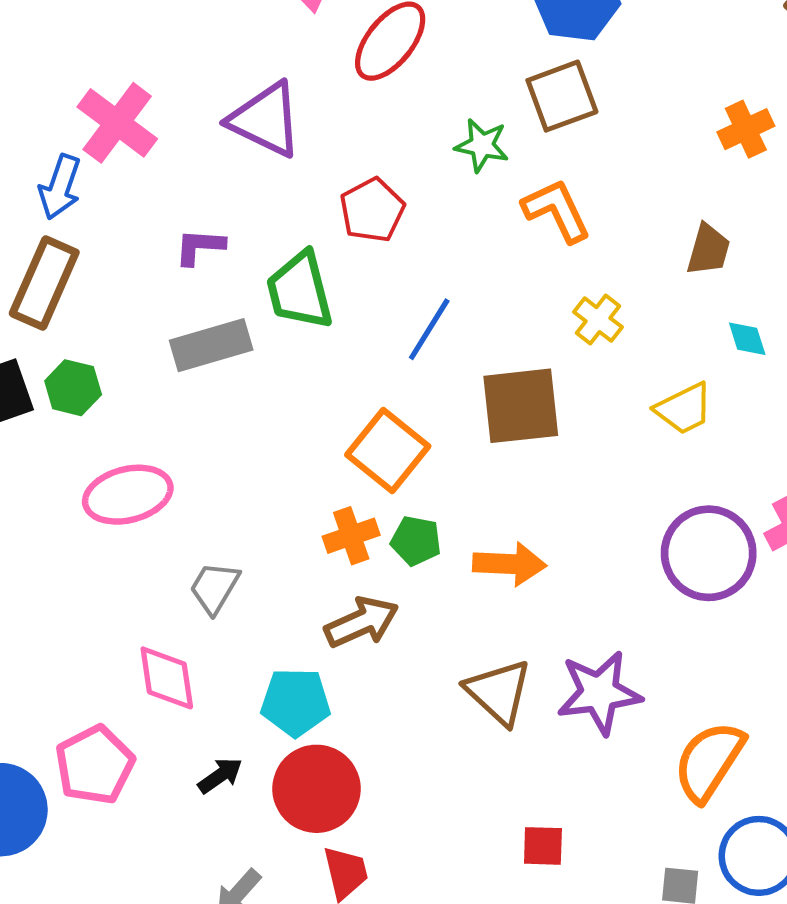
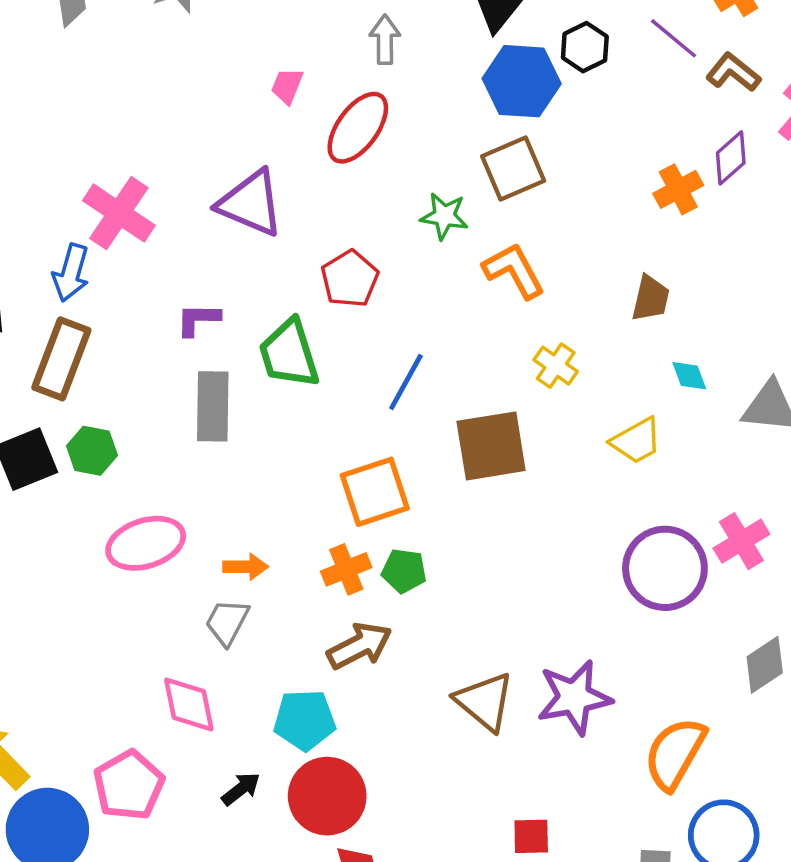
gray rectangle: (211, 345) -> (213, 406), turned -70
orange square: (388, 450) -> (375, 492), turned 36
orange arrow: (510, 564) -> (246, 567), moved, size x0.7

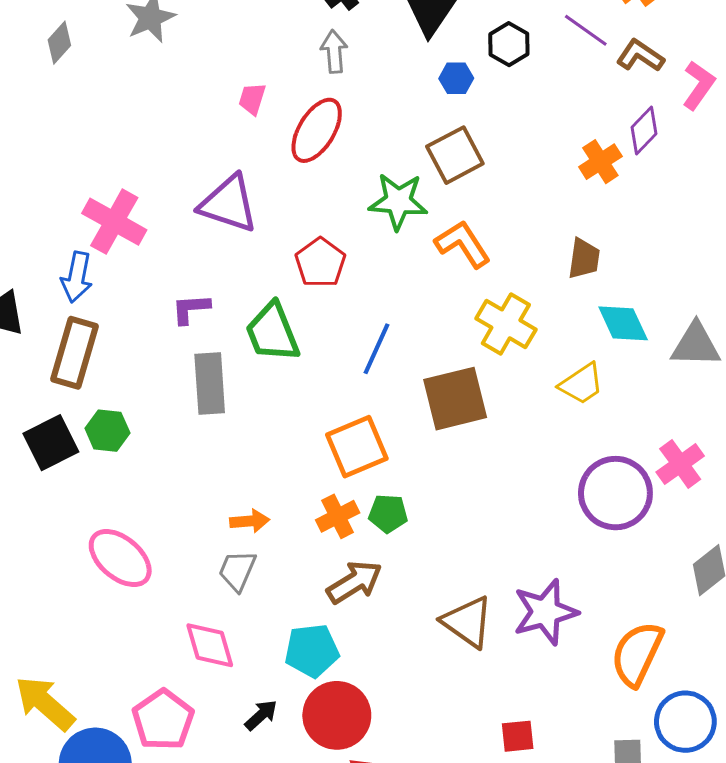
blue hexagon: (522, 81) -> (456, 78), size x0.5
green star: (444, 216) -> (398, 201), size x1.4
yellow cross: (556, 366) -> (506, 324), size x1.5
cyan diamond: (689, 376) -> (623, 323), size x1.6
pink ellipse: (146, 543) -> (120, 558), moved, turned 62

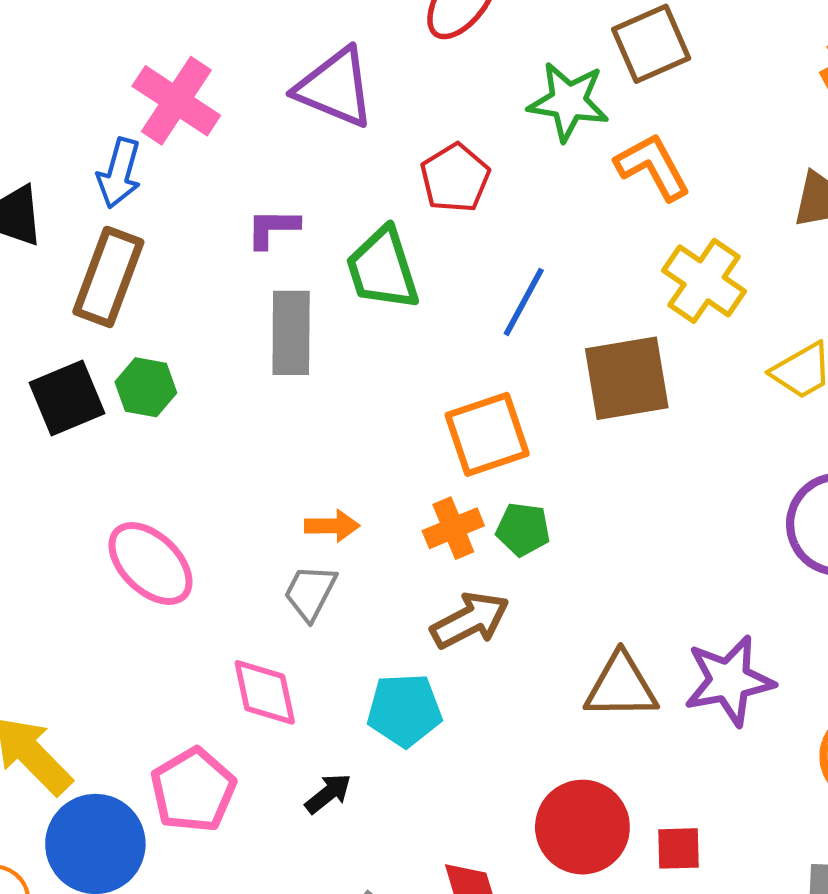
brown triangle: (467, 622) -> (621, 686), turned -40
red circle: (337, 715) -> (582, 827), moved

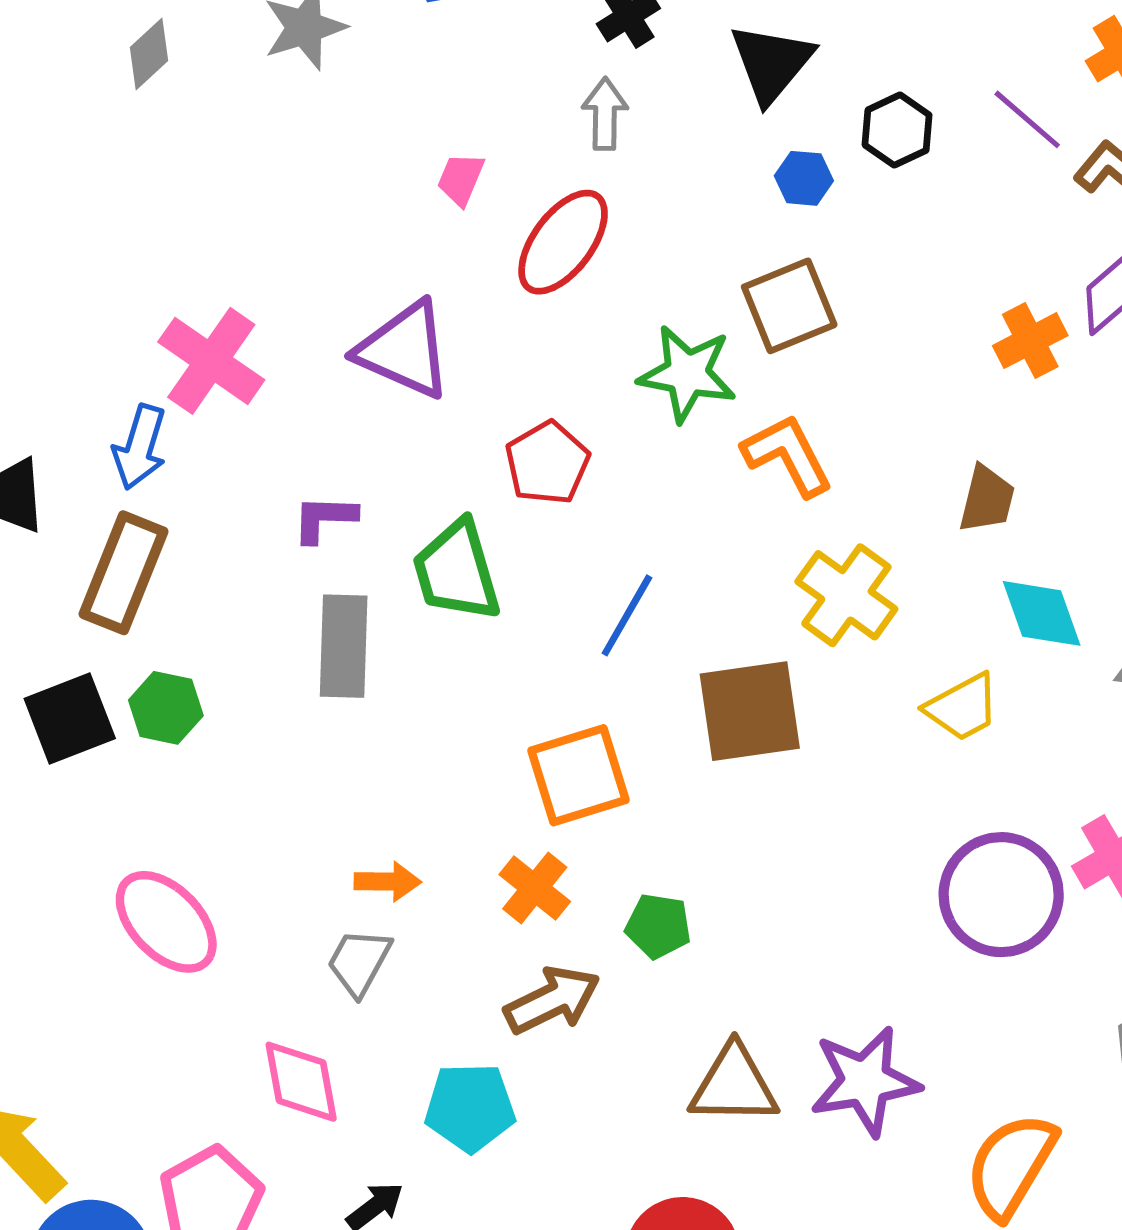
orange cross: (453, 528) -> (535, 888), turned -30
green pentagon: (523, 529) -> (658, 926), moved

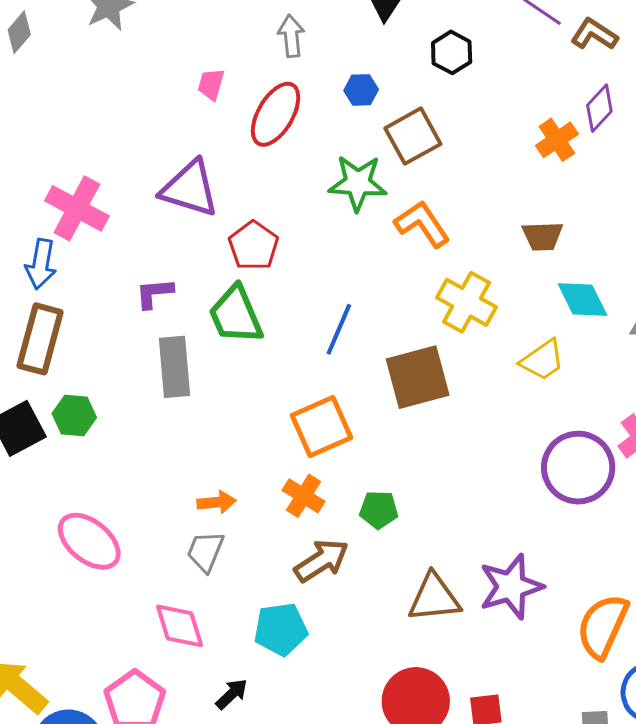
black hexagon: (897, 130) -> (452, 52), moved
blue hexagon: (804, 178) -> (361, 90), moved
red pentagon: (547, 463) -> (254, 246), moved
brown trapezoid: (987, 499) -> (542, 236), turned 81

